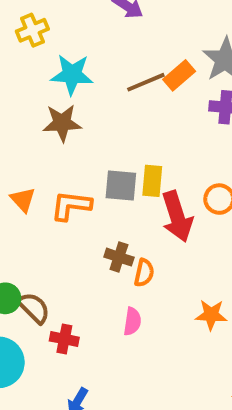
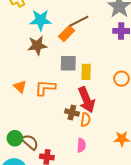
orange rectangle: (179, 75) -> (67, 33), moved
gray square: (121, 185) -> (68, 63), moved
red arrow: (177, 216) -> (86, 100), moved

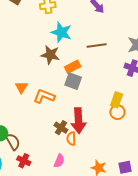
orange rectangle: (67, 33) -> (73, 67), moved
yellow rectangle: (86, 72) -> (117, 100), moved
orange semicircle: (86, 120) -> (71, 139), turned 152

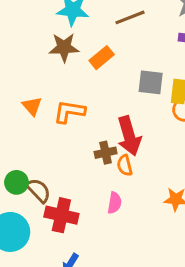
gray square: (73, 81) -> (151, 82), moved
brown cross: (61, 128) -> (106, 153), turned -32
red cross: (24, 161) -> (61, 215), size x1.5

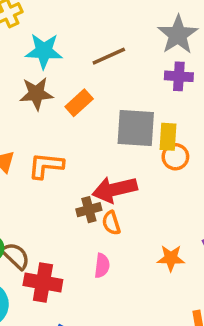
gray square: (151, 82) -> (136, 128), size x1.4
red arrow: (129, 136) -> (115, 189), turned 96

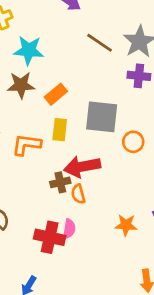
brown line: (109, 56) -> (100, 43), moved, turned 56
yellow rectangle: (168, 137) -> (60, 130), moved
red cross: (43, 283) -> (50, 237), moved

